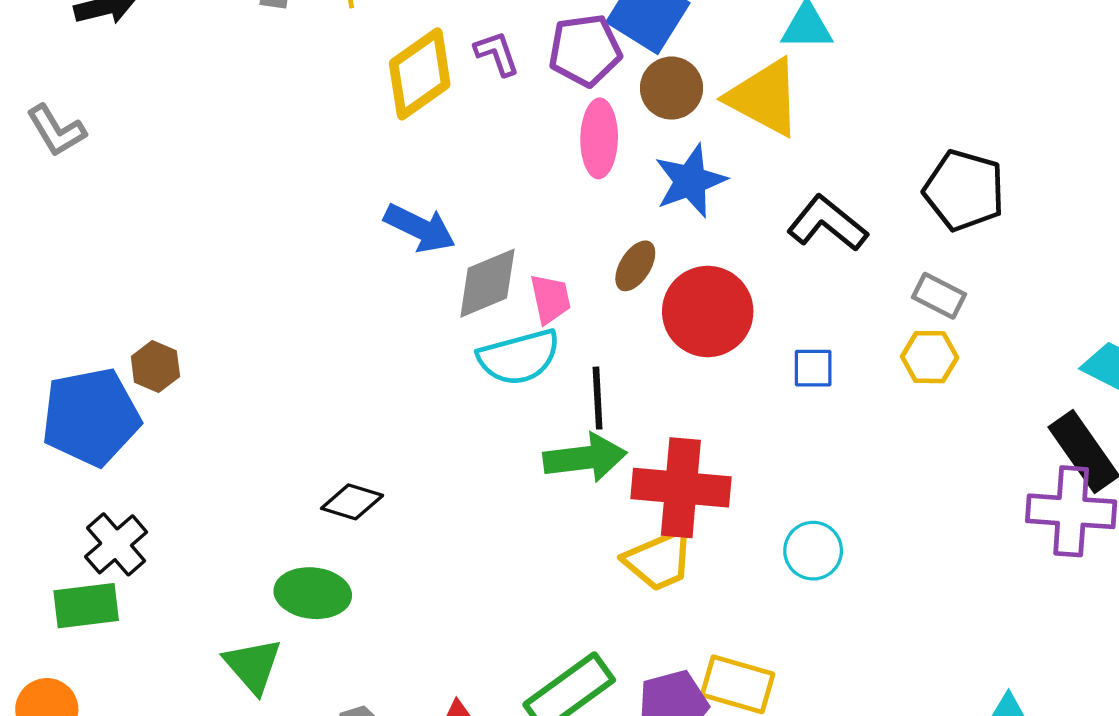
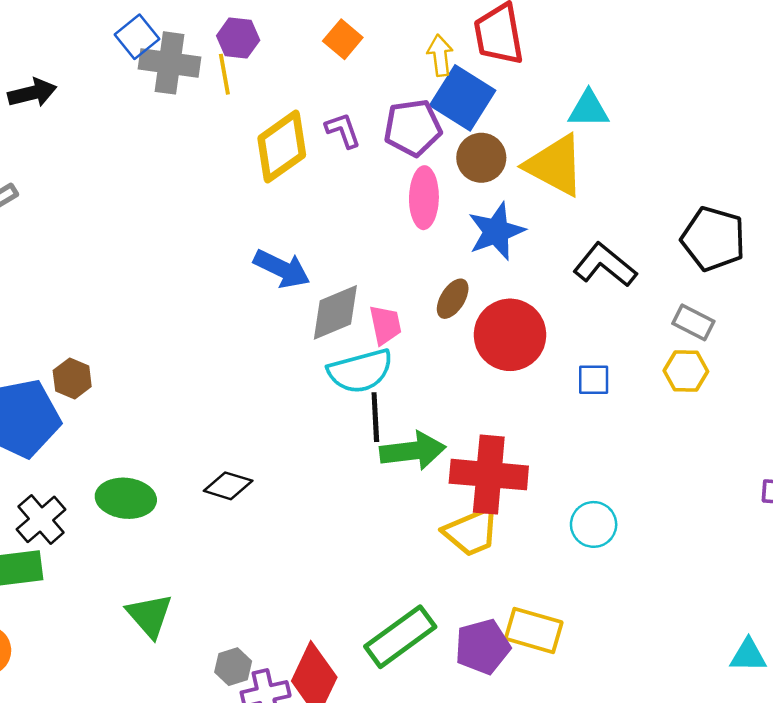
black line: (598, 398) -> (375, 417), moved
green ellipse: (313, 593) -> (126, 498), moved

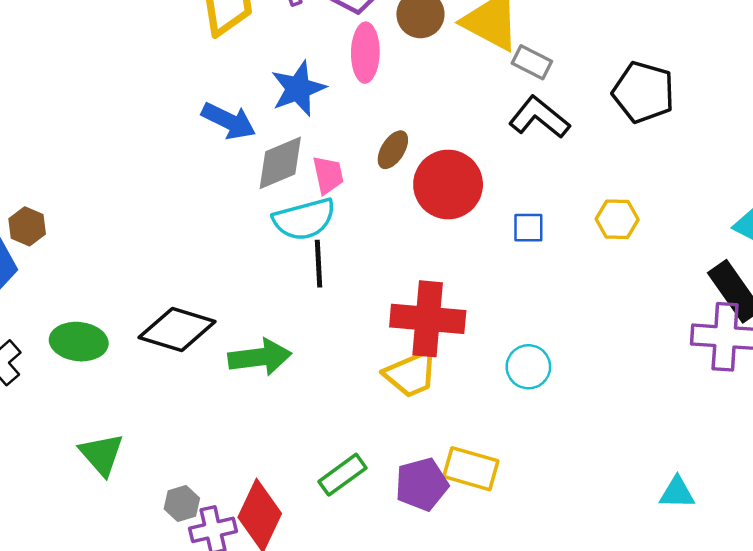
blue star: (496, 231) -> (298, 89), moved
gray rectangle: (693, 322) -> (532, 62), moved
green arrow: (413, 451) -> (260, 357), moved
black diamond: (228, 486) -> (177, 330), size x1.6
green rectangle: (400, 637) -> (343, 475), size x0.7

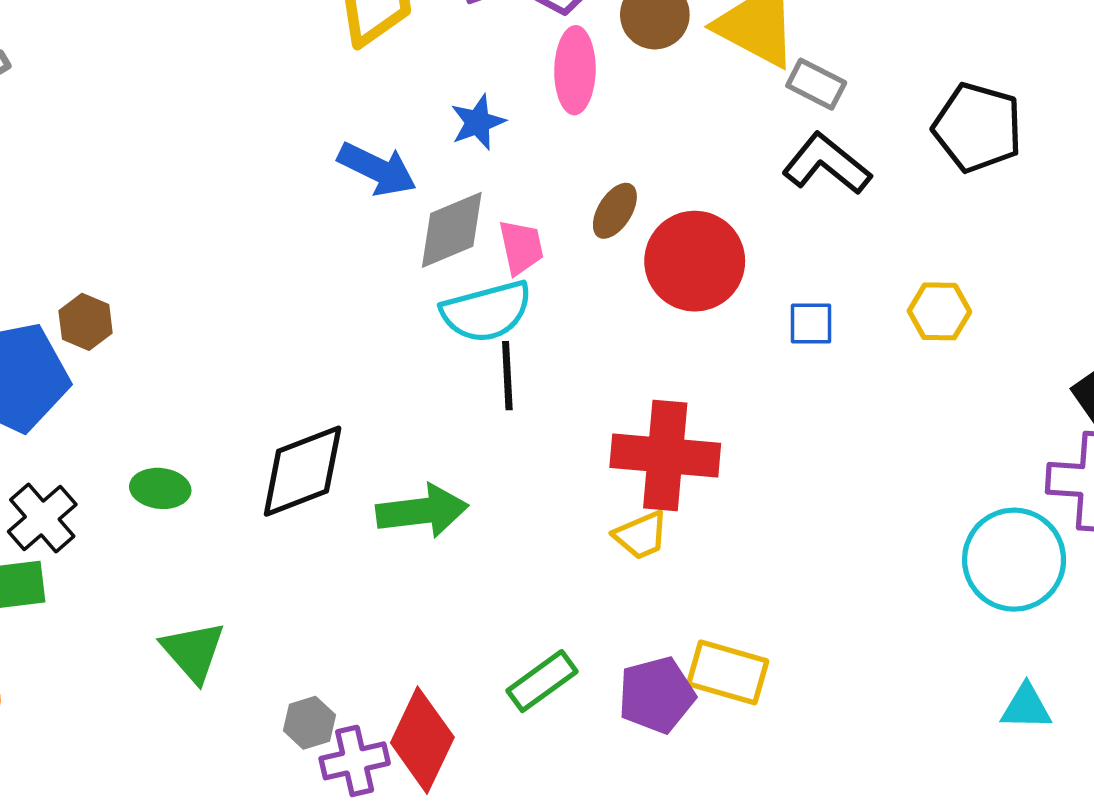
blue star: (298, 89) -> (478, 122), size x0.7
black diamond: (177, 330) -> (303, 471), turned -38
green ellipse: (79, 342) -> (160, 488), size x0.7
cyan circle: (528, 367) -> (1014, 560), moved, size x1.6
yellow trapezoid: (411, 374) -> (641, 535), size x0.7

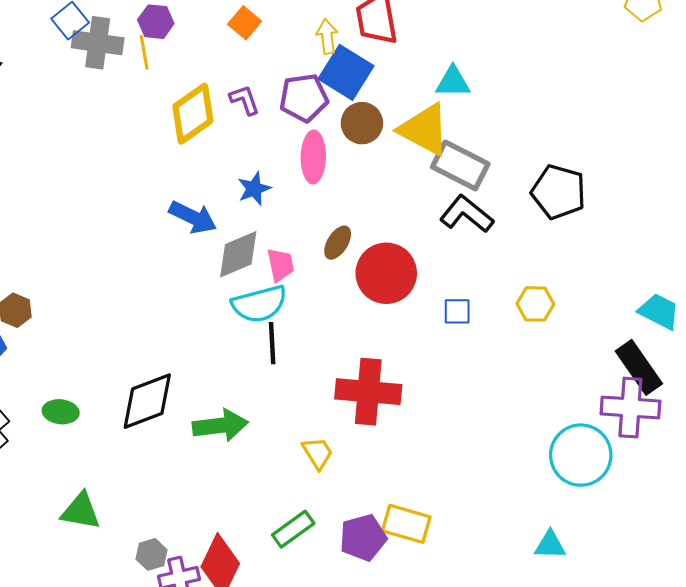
gray rectangle: (816, 84) -> (460, 165), size x1.6
yellow trapezoid: (641, 535) -> (318, 453), moved, turned -99
green triangle: (193, 652) -> (81, 511), turned -39
cyan triangle: (1026, 707) -> (550, 545), moved

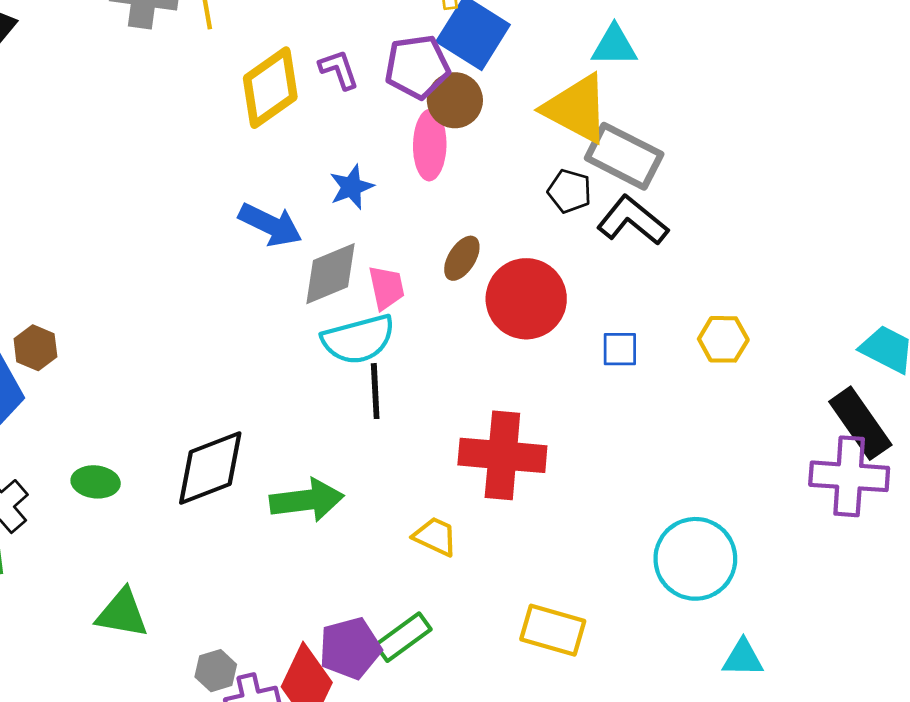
brown circle: (362, 123) -> (455, 100), moved
black pentagon: (559, 192) -> (570, 191), moved, size x0.6
yellow trapezoid: (318, 453) -> (435, 536), turned -33
cyan circle: (581, 455) -> (695, 559), moved
purple pentagon: (363, 538) -> (350, 648), moved

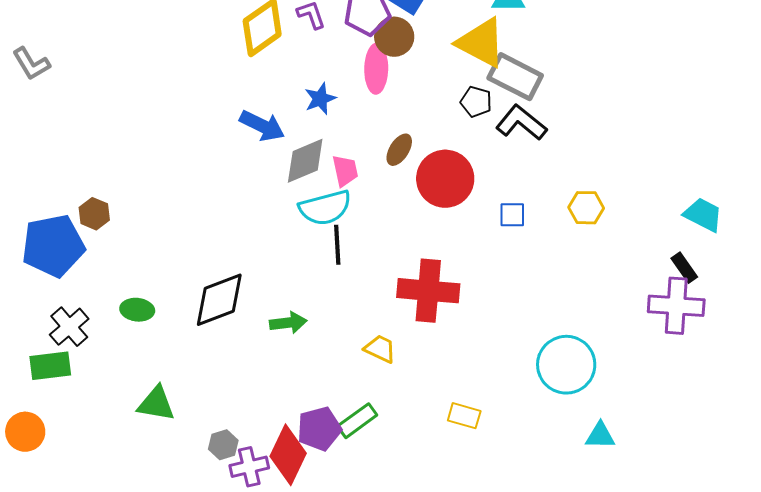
black rectangle: (860, 423) -> (684, 268), size x0.6
green arrow: (307, 500) -> (288, 323), size x0.7
yellow rectangle: (553, 630) -> (464, 416), size x0.7

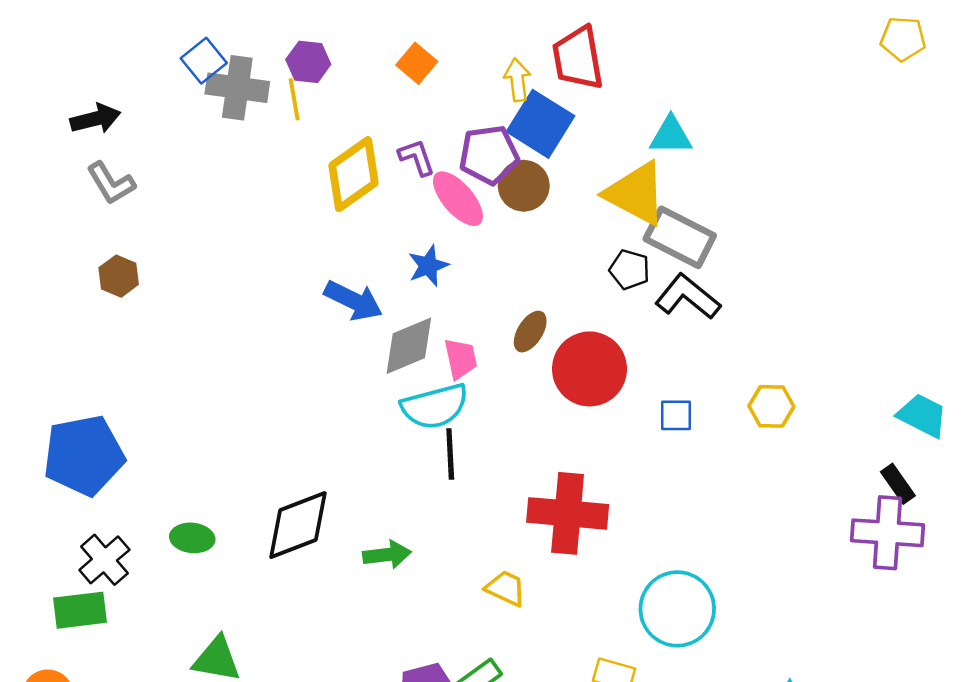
gray L-shape: (31, 64) -> (111, 183), moved
pink ellipse: (376, 69) -> (458, 199), moved, turned -42
brown hexagon: (94, 214) -> (119, 276), moved
cyan circle: (566, 365) -> (677, 609), moved

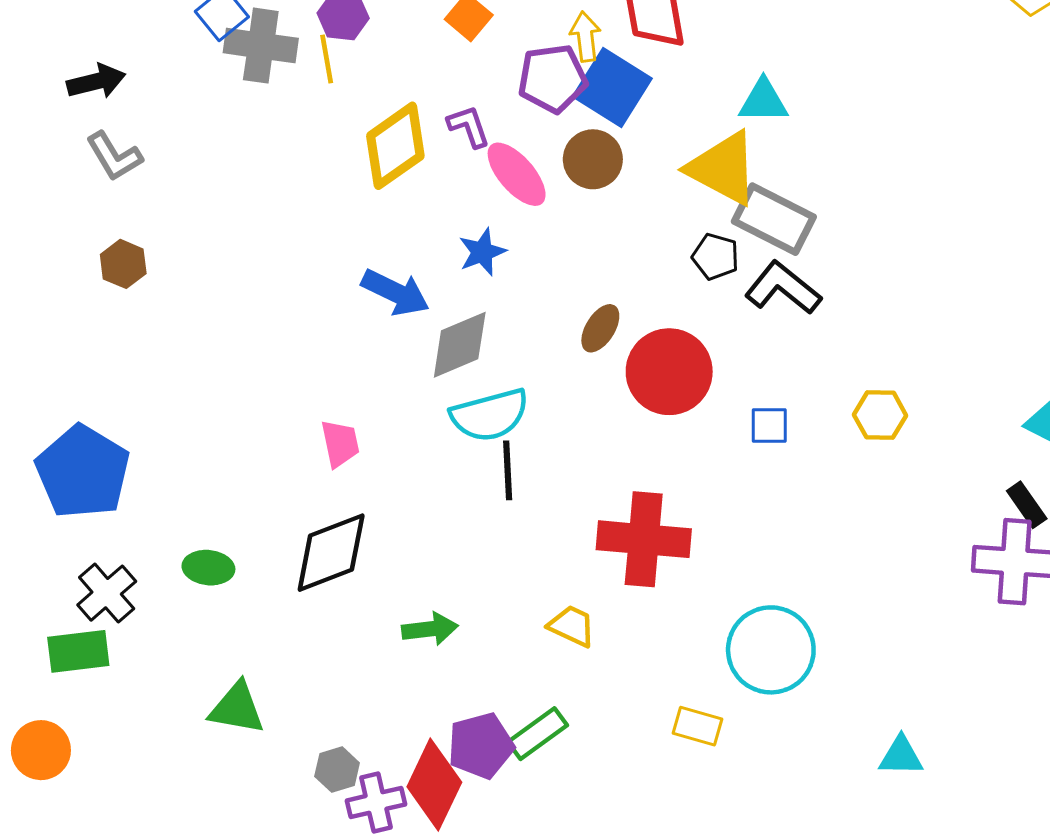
purple pentagon: (489, 155) -> (552, 78), moved
pink trapezoid: (461, 359) -> (340, 443), moved
blue pentagon: (84, 455) -> (83, 472), turned -30
green arrow: (387, 555) -> (430, 629), moved

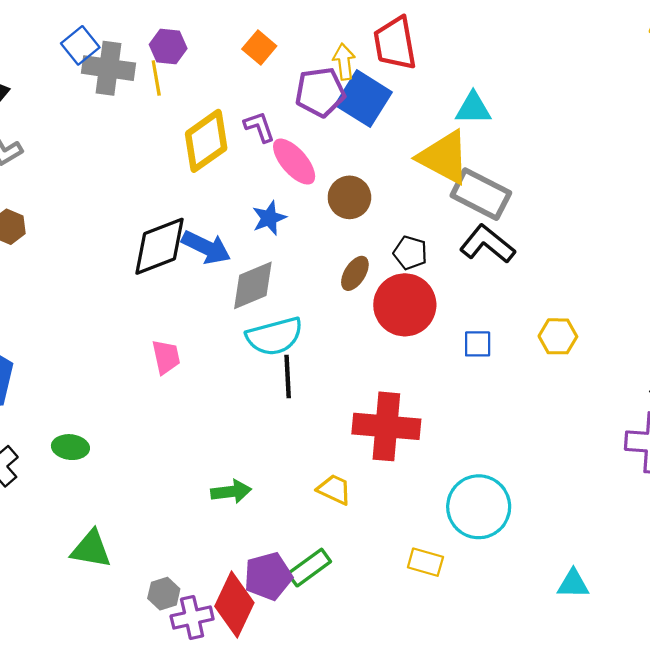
brown circle: (593, 159) -> (349, 197), moved
black pentagon: (716, 256) -> (410, 253), moved
black diamond: (331, 553) -> (159, 246), moved

